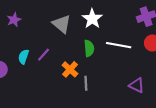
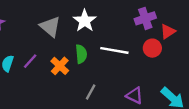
orange cross: (70, 69) -> (60, 66), moved
gray line: (86, 83) -> (91, 92), moved, turned 32

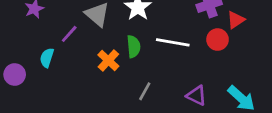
purple line: (30, 61) -> (69, 34), moved

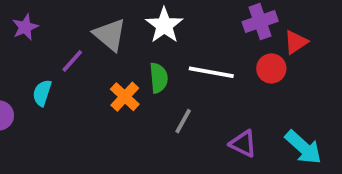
gray line: (145, 91) -> (183, 121), moved

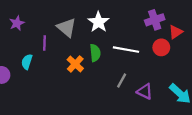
purple line: (72, 61) -> (44, 43), turned -40
gray line: (183, 121) -> (122, 80), moved

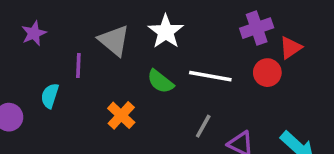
green semicircle: (95, 53) -> (160, 81), turned 133
orange cross: (75, 64) -> (121, 115), moved

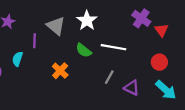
purple cross: (257, 28) -> (141, 18), turned -36
red triangle: (291, 48) -> (162, 30), turned -32
red circle: (267, 73) -> (159, 62), moved

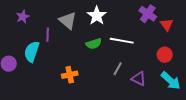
green semicircle: (84, 50) -> (94, 44), turned -56
cyan semicircle: (17, 59) -> (32, 52), size x1.5
orange cross: (60, 71) -> (70, 75), moved, turned 35

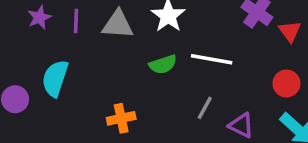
gray triangle: (68, 21) -> (118, 24), turned -36
purple line: (48, 35) -> (76, 21), moved

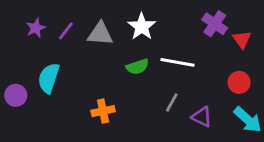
purple line: (76, 21) -> (66, 31), turned 36

